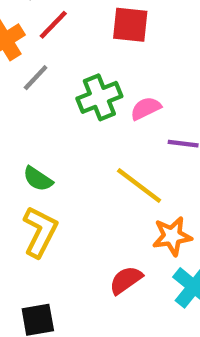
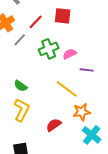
red line: (53, 25) -> (36, 22), moved
red semicircle: (126, 280) -> (54, 125), moved

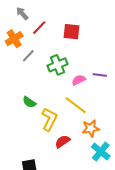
red line: (36, 22) -> (39, 28), moved
pink semicircle: (70, 54) -> (79, 80), moved
purple line: (87, 70) -> (100, 75), moved
yellow L-shape: (22, 110) -> (49, 119), moved

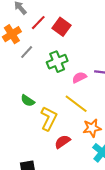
red square: (72, 32) -> (61, 27), moved, turned 30

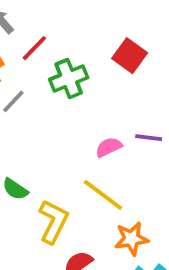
red square: (61, 27) -> (130, 56), moved
green cross: (57, 62) -> (69, 79), moved

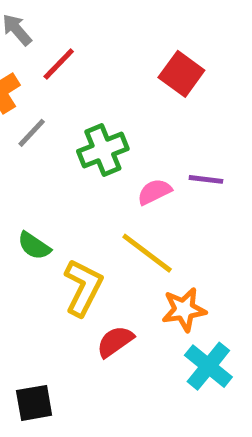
green cross: (69, 79) -> (103, 150), moved

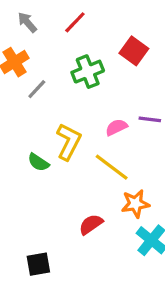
red line: (59, 64) -> (75, 22), moved
green cross: (103, 150) -> (88, 72), moved
yellow L-shape: (83, 288) -> (69, 142), moved

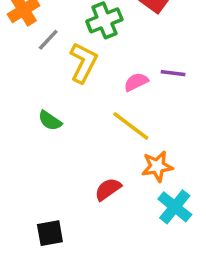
yellow L-shape: (69, 142) -> (83, 63), moved

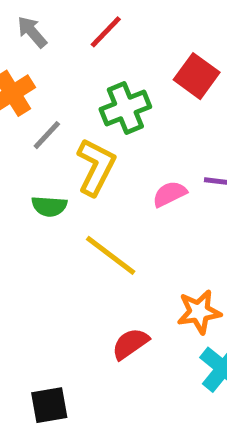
green semicircle: (50, 121) -> (49, 206), moved, turned -30
yellow line: (131, 126) -> (111, 255), moved

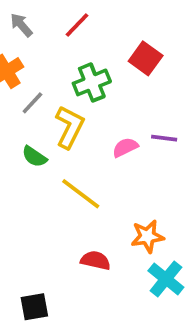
green semicircle: (49, 206) -> (34, 157), turned 30
red semicircle: (130, 344) -> (96, 260), turned 48

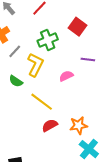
purple line: (164, 138) -> (88, 60), moved
red semicircle: (96, 260) -> (50, 125), moved, turned -42

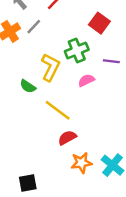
green cross: (48, 40) -> (77, 51), moved
gray line: (15, 51) -> (34, 27), moved
orange star: (79, 125) -> (81, 163), moved

